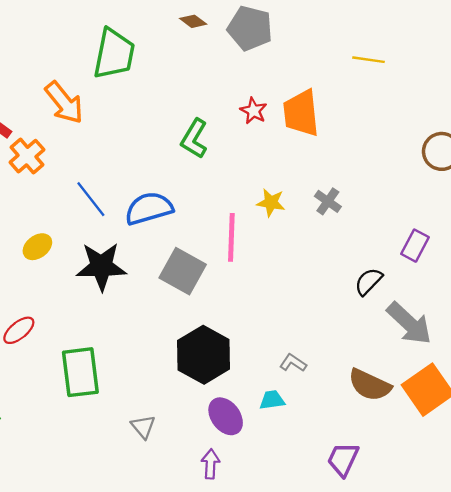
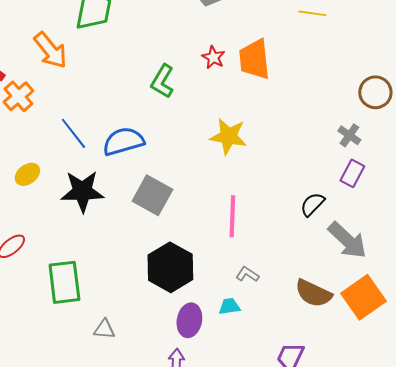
gray cross: (328, 201) -> (349, 135), moved
yellow star: (271, 203) -> (228, 136), size x1.5
pink line: (231, 237) -> (232, 216), moved
purple ellipse: (226, 416) -> (189, 320), turned 48
gray triangle: (143, 427) -> (104, 329), moved, turned -45

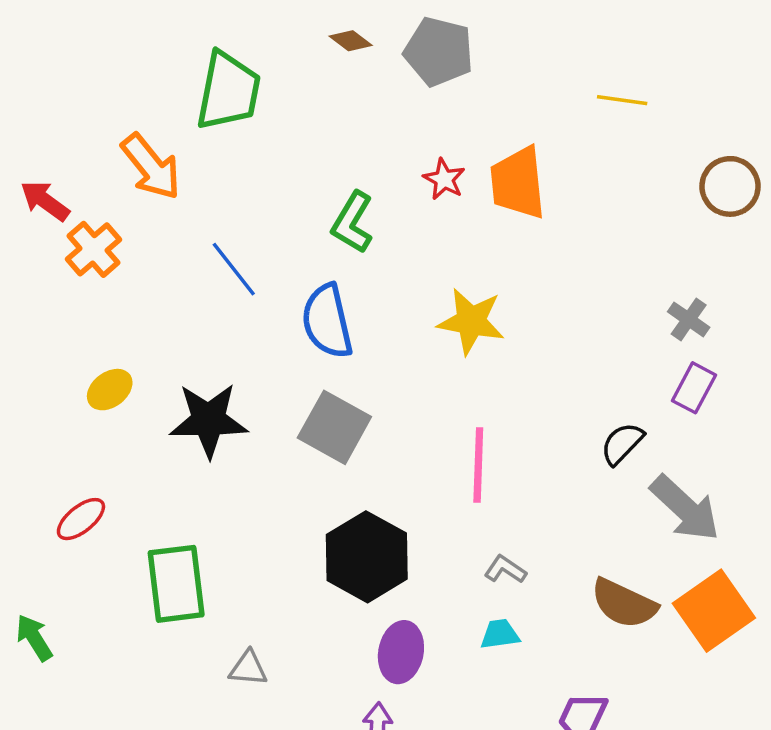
brown circle: (375, 92) -> (730, 186), moved
blue line: (73, 133) -> (234, 269), moved
blue semicircle: (123, 141) -> (327, 321), moved, turned -87
cyan trapezoid: (229, 306) -> (500, 634), moved

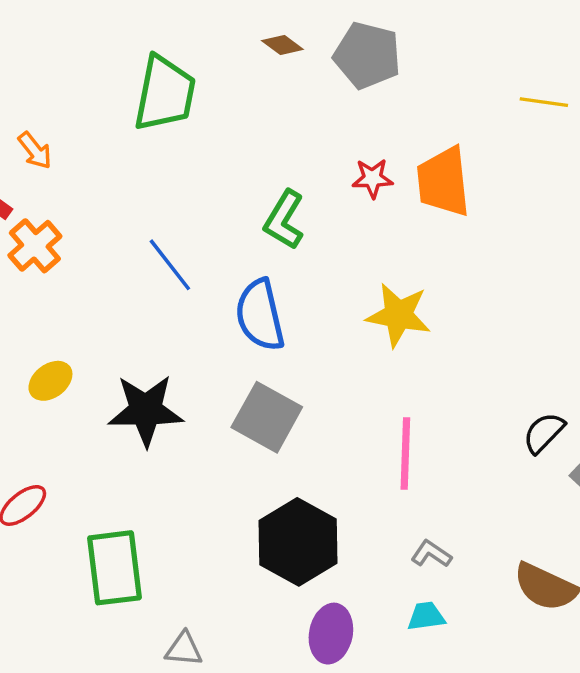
orange arrow: (151, 167) -> (35, 151), moved, size x0.6
red star: (444, 179) -> (372, 178), turned -30

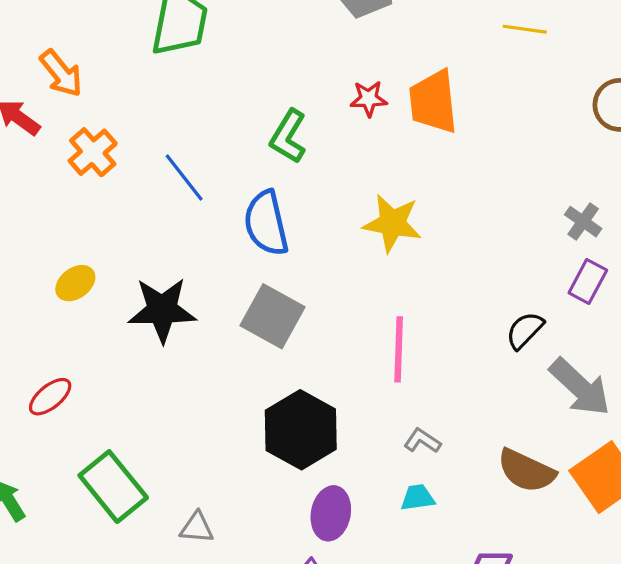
orange arrow: (35, 151) -> (61, 73), size x1.4
orange cross: (35, 246) -> (93, 152), moved
green rectangle: (115, 568) -> (113, 487), moved, turned -32

